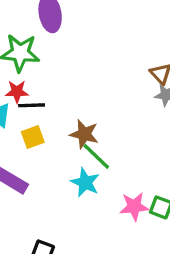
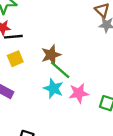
brown star: (84, 134) -> (51, 55), turned -30
pink star: (134, 207) -> (79, 93), moved

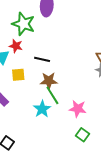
black line: (13, 37) -> (42, 59), moved
pink star: (79, 93) -> (78, 109), moved

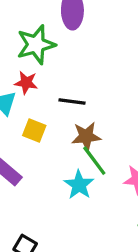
green star: (23, 24) -> (36, 45), turned -30
yellow square: (18, 75) -> (34, 131), turned 32

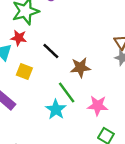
black line: (72, 101) -> (51, 51), turned 36
brown star: (86, 136) -> (80, 68), moved

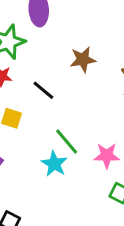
brown star: (80, 68) -> (83, 59), moved

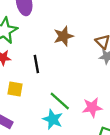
black line: (43, 90) -> (36, 64), turned 48

